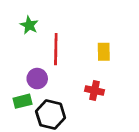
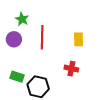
purple circle: (37, 79) -> (14, 39), moved
green rectangle: (23, 101) -> (17, 77), turned 32

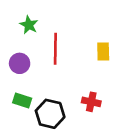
purple circle: (14, 39) -> (20, 63), moved
red cross: (71, 69) -> (91, 102), moved

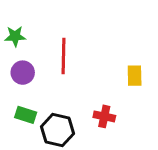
green star: (29, 25) -> (15, 36), moved, turned -30
yellow rectangle: (103, 51) -> (135, 76), moved

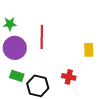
purple circle: (23, 73) -> (15, 48), size x1.5

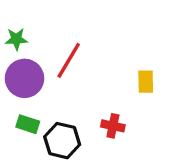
red line: (42, 37) -> (69, 60), turned 30

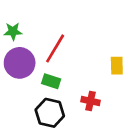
green rectangle: (28, 124) -> (51, 81), moved

